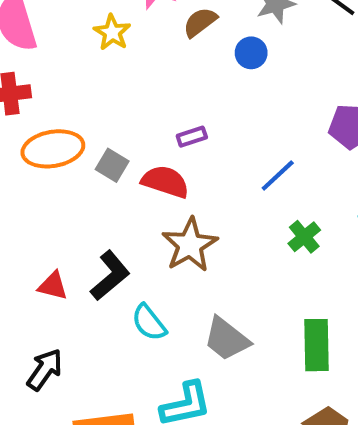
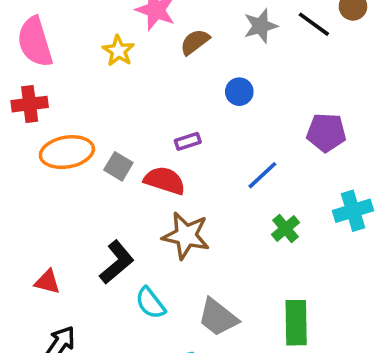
blue circle: (251, 53) -> (239, 92), moved
brown star: (190, 245) -> (186, 236), turned -30
red triangle: (53, 286) -> (47, 282), moved

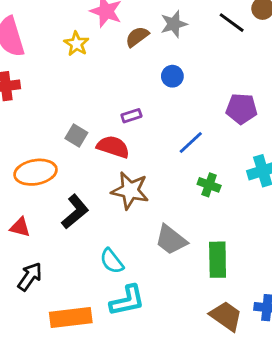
gray star: (261, 26) -> (174, 24), moved
orange ellipse: (67, 152) -> (36, 172), moved
green cross: (285, 228) -> (209, 185), turned -30
cyan semicircle: (150, 303) -> (112, 261), moved
gray trapezoid: (218, 317) -> (171, 240), moved

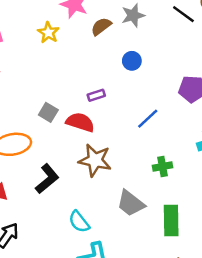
green cross: (209, 185) -> (163, 166), moved, turned -30

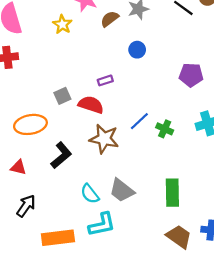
gray square: (48, 112) -> (62, 96), turned 35
blue line: (148, 119) -> (139, 121), moved
green cross: (163, 166) -> (165, 129), moved, turned 35
gray trapezoid: (131, 203) -> (122, 190), moved

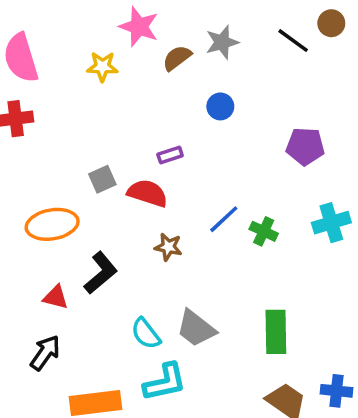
yellow star: (62, 24) -> (102, 67), turned -30
brown star: (104, 139) -> (168, 247), size x0.6
red triangle: (18, 167) -> (56, 297), moved

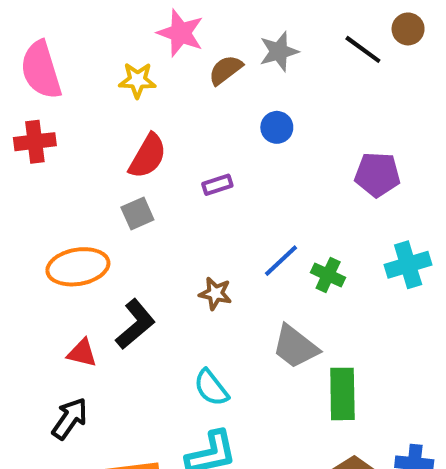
red semicircle: (147, 193) -> (148, 156), moved, turned 102
gray trapezoid: (196, 328) -> (295, 347), moved
cyan semicircle: (146, 334) -> (211, 388), moved

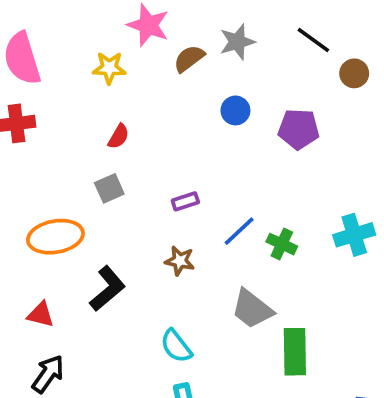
brown circle: (408, 29) -> (354, 73), moved
red semicircle: (148, 156) -> (119, 136), size x0.6
purple pentagon: (377, 175) -> (299, 129), moved
purple rectangle: (217, 185) -> (185, 201), moved
red triangle: (82, 353) -> (41, 315), moved

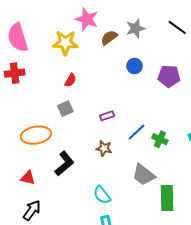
yellow star: (109, 68) -> (65, 43), size x1.4

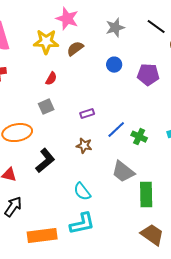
brown semicircle: (109, 38) -> (75, 49), moved

